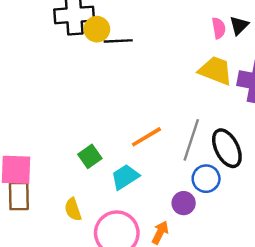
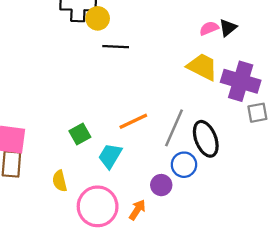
pink semicircle: (219, 28) -> (209, 28), turned -108
black line: (118, 41) -> (116, 47), moved
cyan trapezoid: (125, 177) -> (110, 156), turned -32

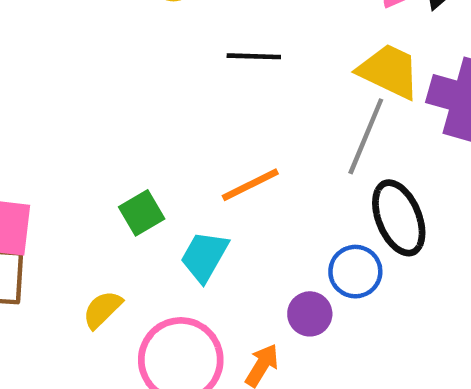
black line: (116, 47) -> (254, 56), moved
gray line: (174, 128) -> (366, 136), moved
yellow semicircle: (60, 181) -> (102, 309), turned 60

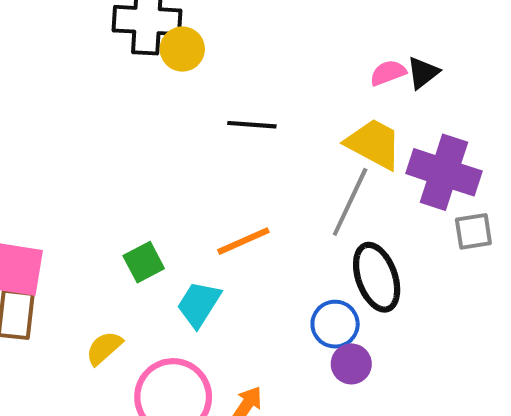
purple circle: (310, 314) -> (351, 364), moved

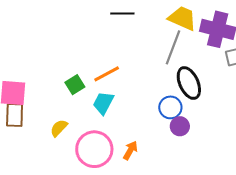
orange line: (243, 241) -> (107, 74), moved

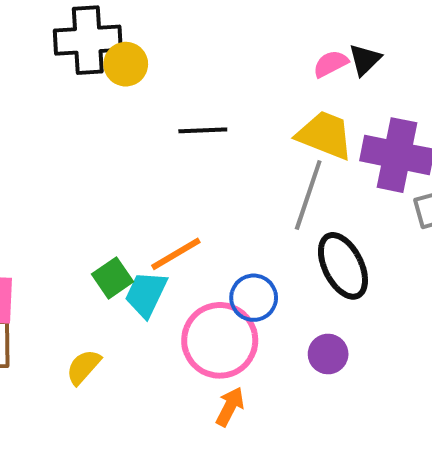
cyan trapezoid: (103, 103) -> (146, 294), moved
blue circle: (170, 107) -> (254, 298), moved
pink circle: (94, 149) -> (220, 340), moved

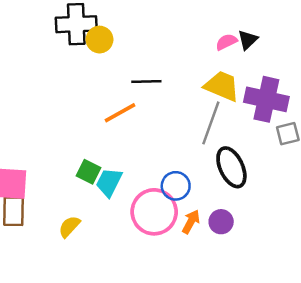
orange line: (176, 254) -> (120, 113), moved
green square: (112, 278) -> (88, 172), turned -30
orange arrow: (230, 407) -> (191, 222), moved

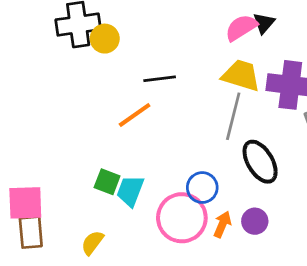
pink semicircle: (226, 42) -> (241, 28), size x1.4

